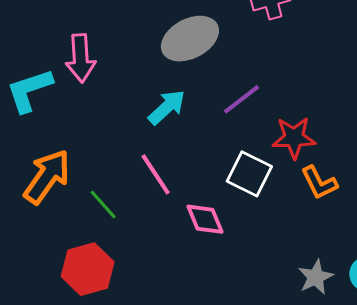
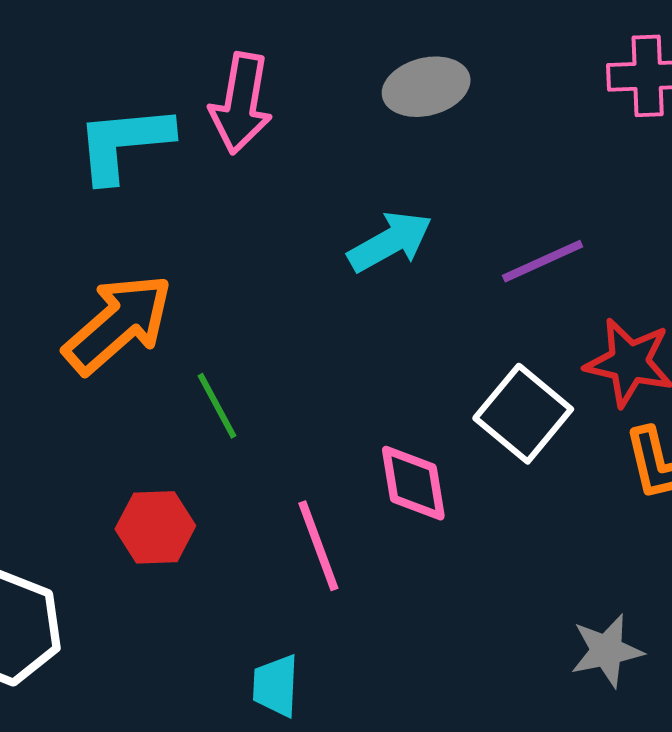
gray ellipse: (190, 39) -> (426, 87), moved, size x0.7
pink line: (156, 174) -> (318, 546), moved
red hexagon: (88, 269) -> (155, 527), size x0.7

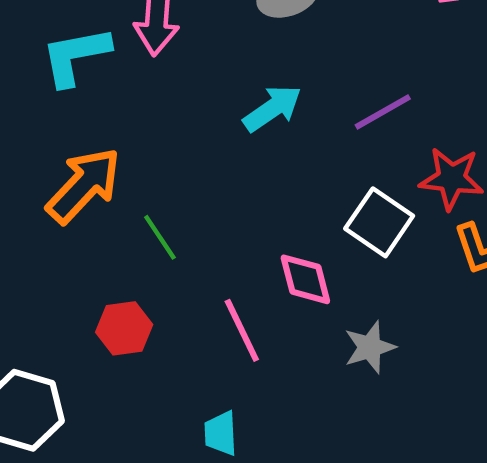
gray star: (607, 651) -> (370, 347), moved

